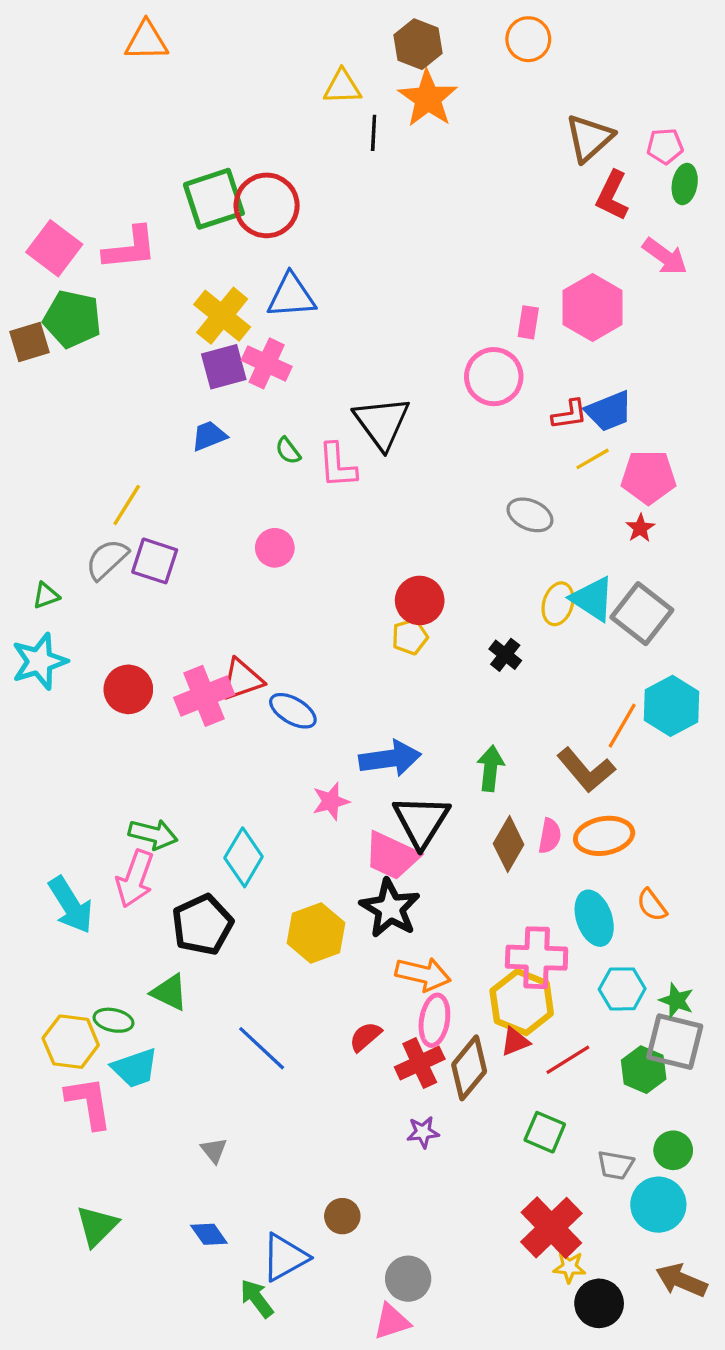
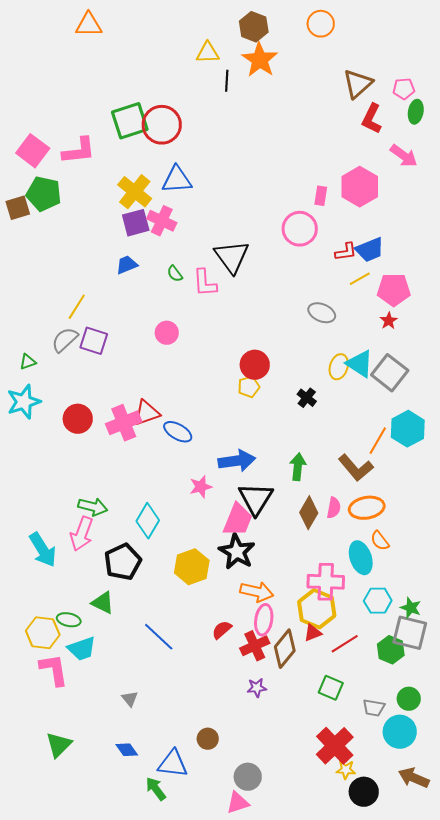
pink trapezoid: (392, 856) -> (238, 520), turned -93
orange semicircle: (652, 905) -> (380, 541), moved
blue triangle: (285, 1257) -> (173, 764), turned 36

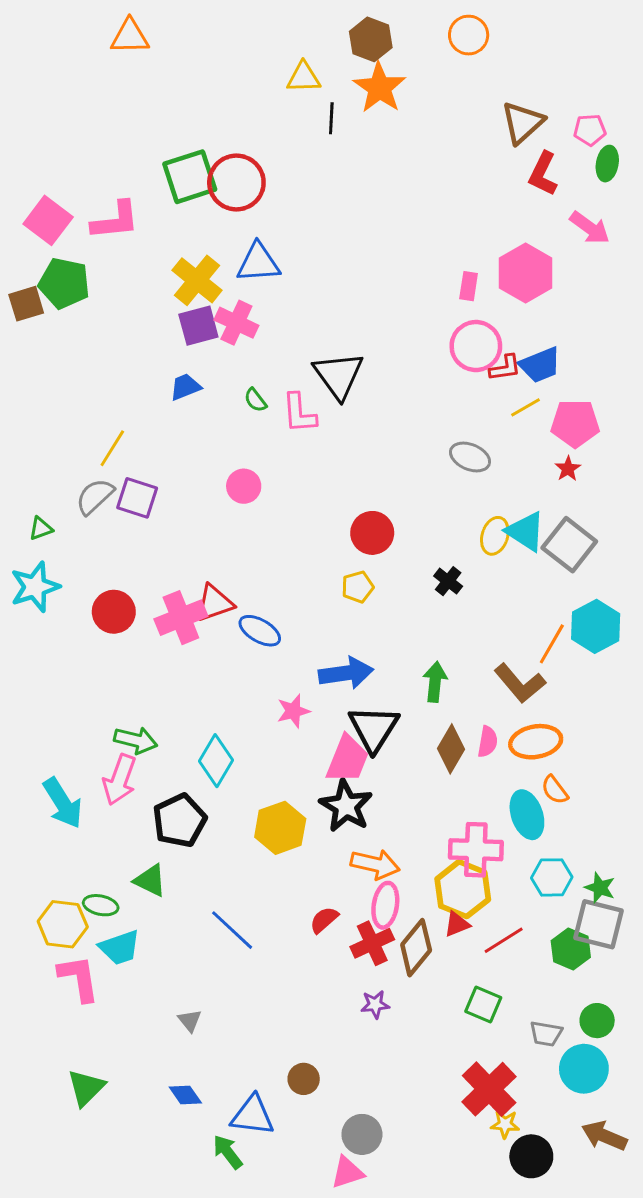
pink circle: (300, 229) -> (476, 346), moved
yellow pentagon: (249, 387) -> (358, 587), moved

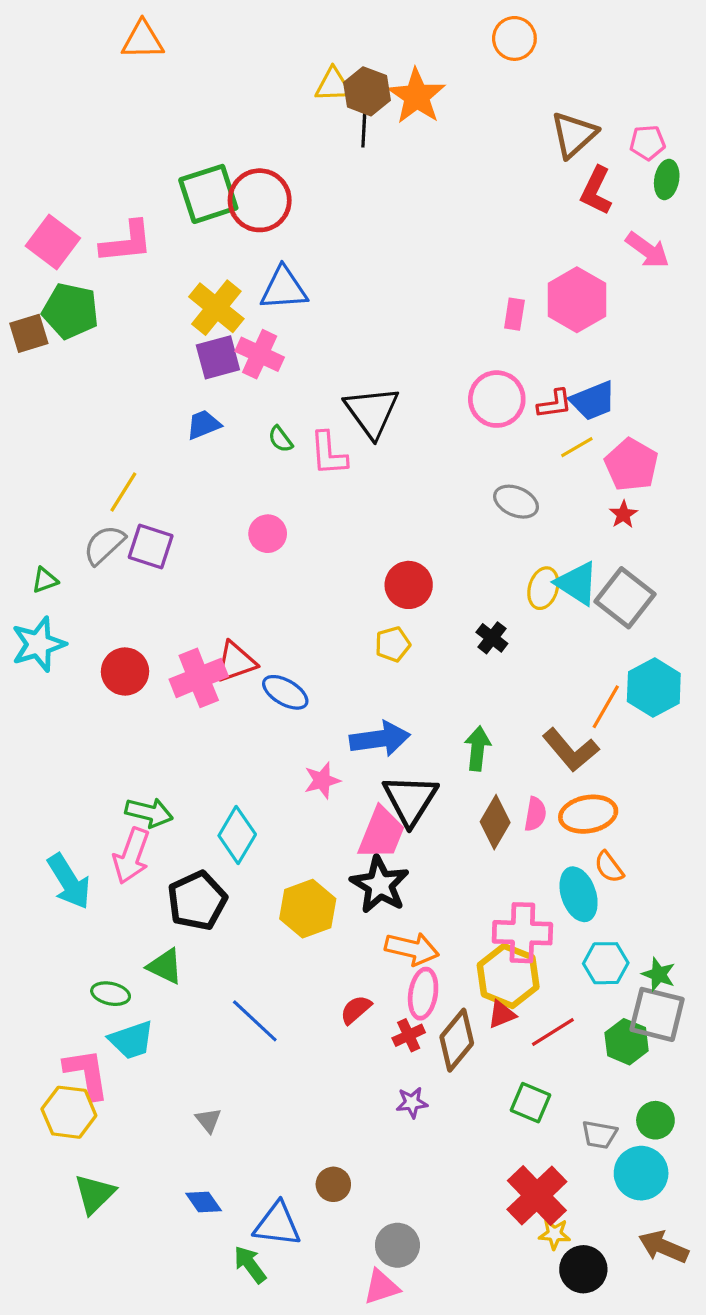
brown hexagon: (371, 39) -> (367, 91), moved
pink circle: (476, 346) -> (497, 399), moved
pink pentagon: (575, 423) -> (631, 465), turned 30
yellow hexagon: (63, 924) -> (69, 1112), moved
red cross: (372, 943) -> (409, 1035), size x0.7

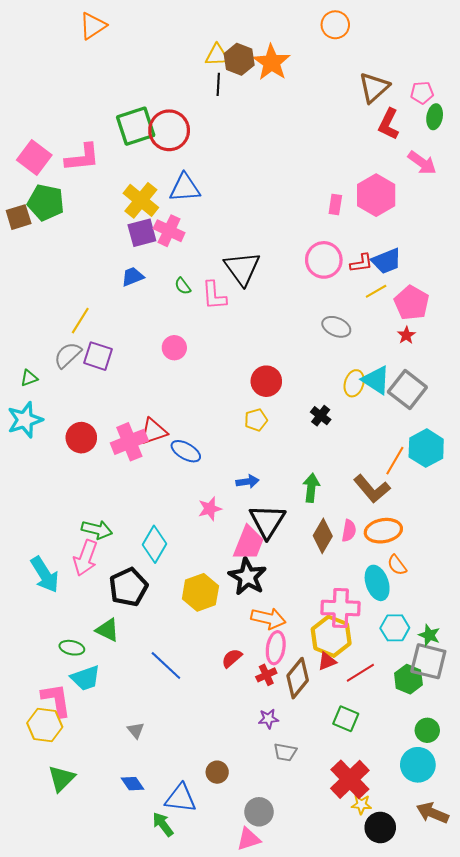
orange triangle: (143, 40) -> (93, 26), turned -32
black line: (364, 130) -> (218, 84), moved
blue arrow: (380, 739) -> (247, 482), size x0.6
gray trapezoid: (599, 1135) -> (285, 752), moved

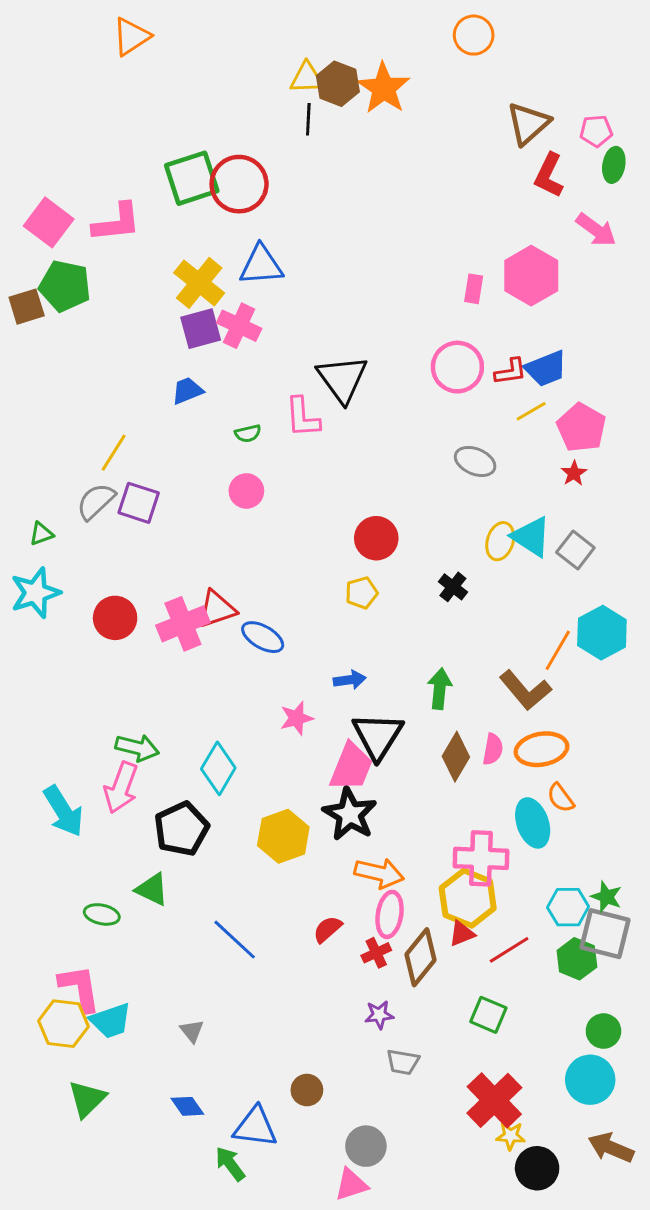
green semicircle: (183, 286) -> (248, 433), moved, turned -66
gray square: (407, 390) -> (575, 550), size x0.7
cyan hexagon: (395, 628) -> (568, 907), moved
cyan trapezoid: (85, 678) -> (111, 1021), moved

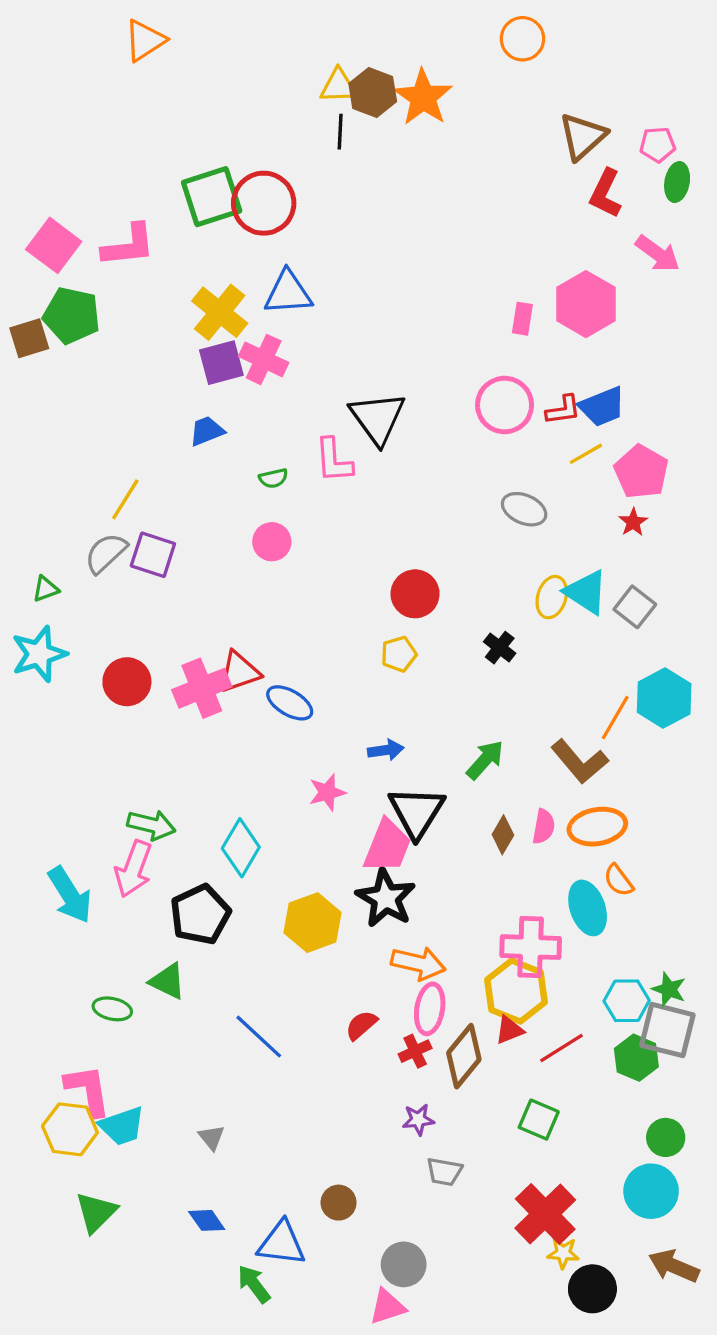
green arrow: (440, 689) -> (485, 760), turned 36
brown diamond: (456, 757) -> (503, 835), size x0.7

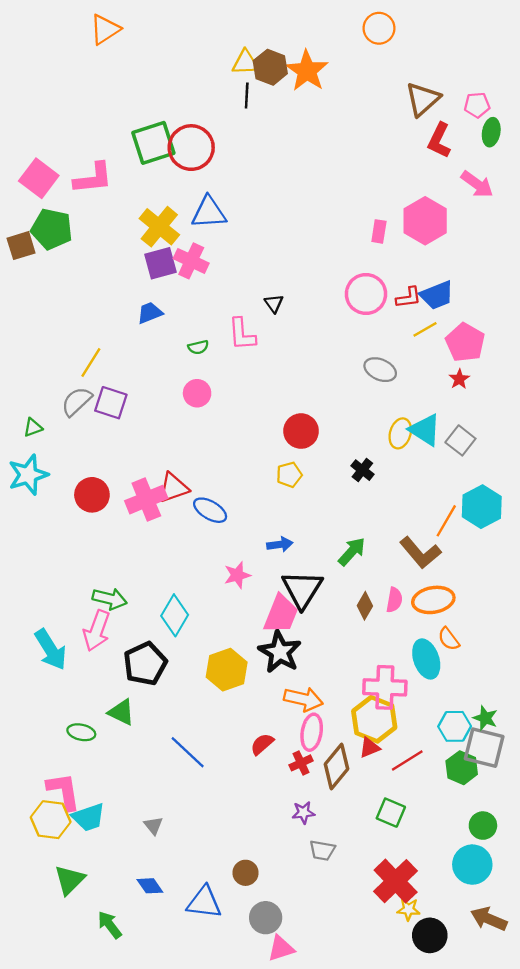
black triangle: (378, 418) -> (274, 303), size x0.5
gray circle: (404, 1264) -> (266, 918), moved
green arrow: (254, 1284) -> (110, 925), moved

